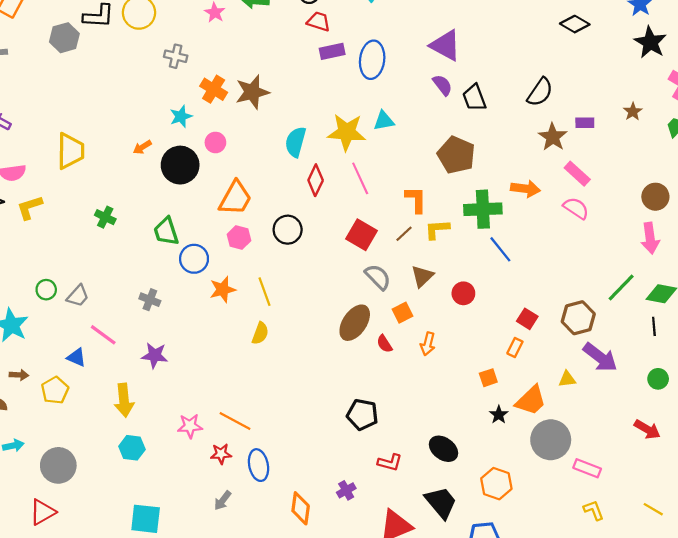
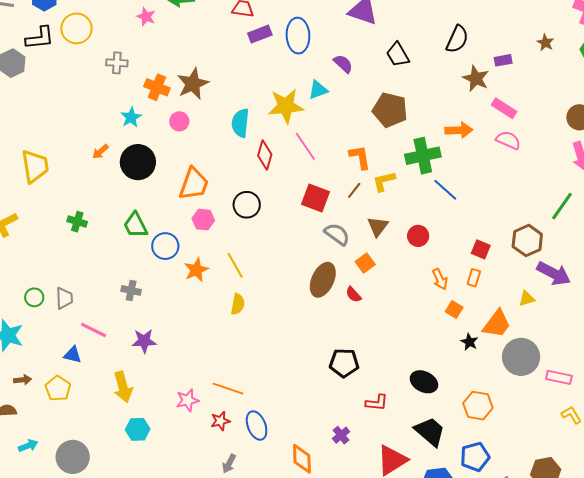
purple semicircle: (442, 85) -> (343, 64), moved
pink circle: (215, 142) -> (179, 121), moved
gray trapezoid: (78, 296) -> (64, 298), turned -35
orange arrow: (428, 344) -> (440, 279), moved, turned -30
orange square: (488, 378) -> (454, 310), turned -30

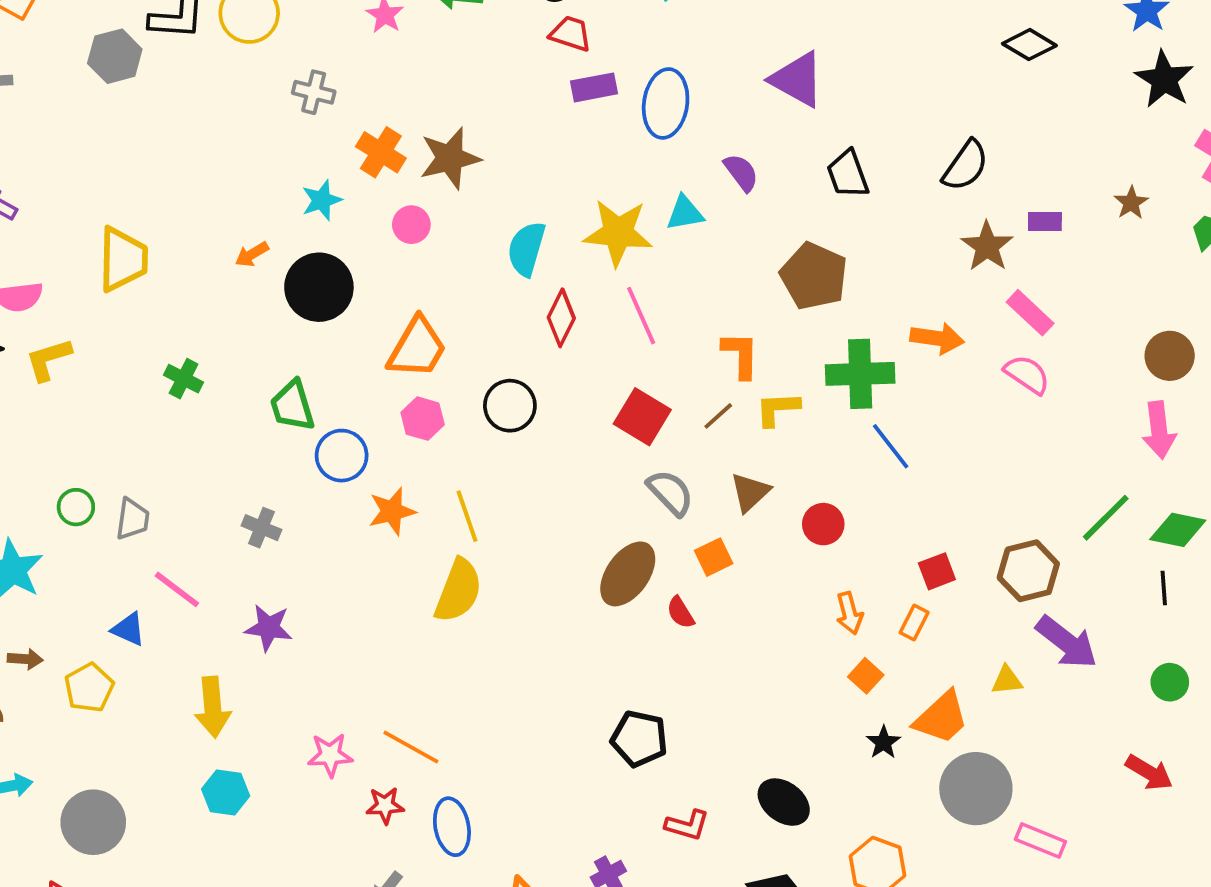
red square: (481, 249) -> (937, 571), turned 36
yellow semicircle: (238, 304) -> (458, 591), size x1.6

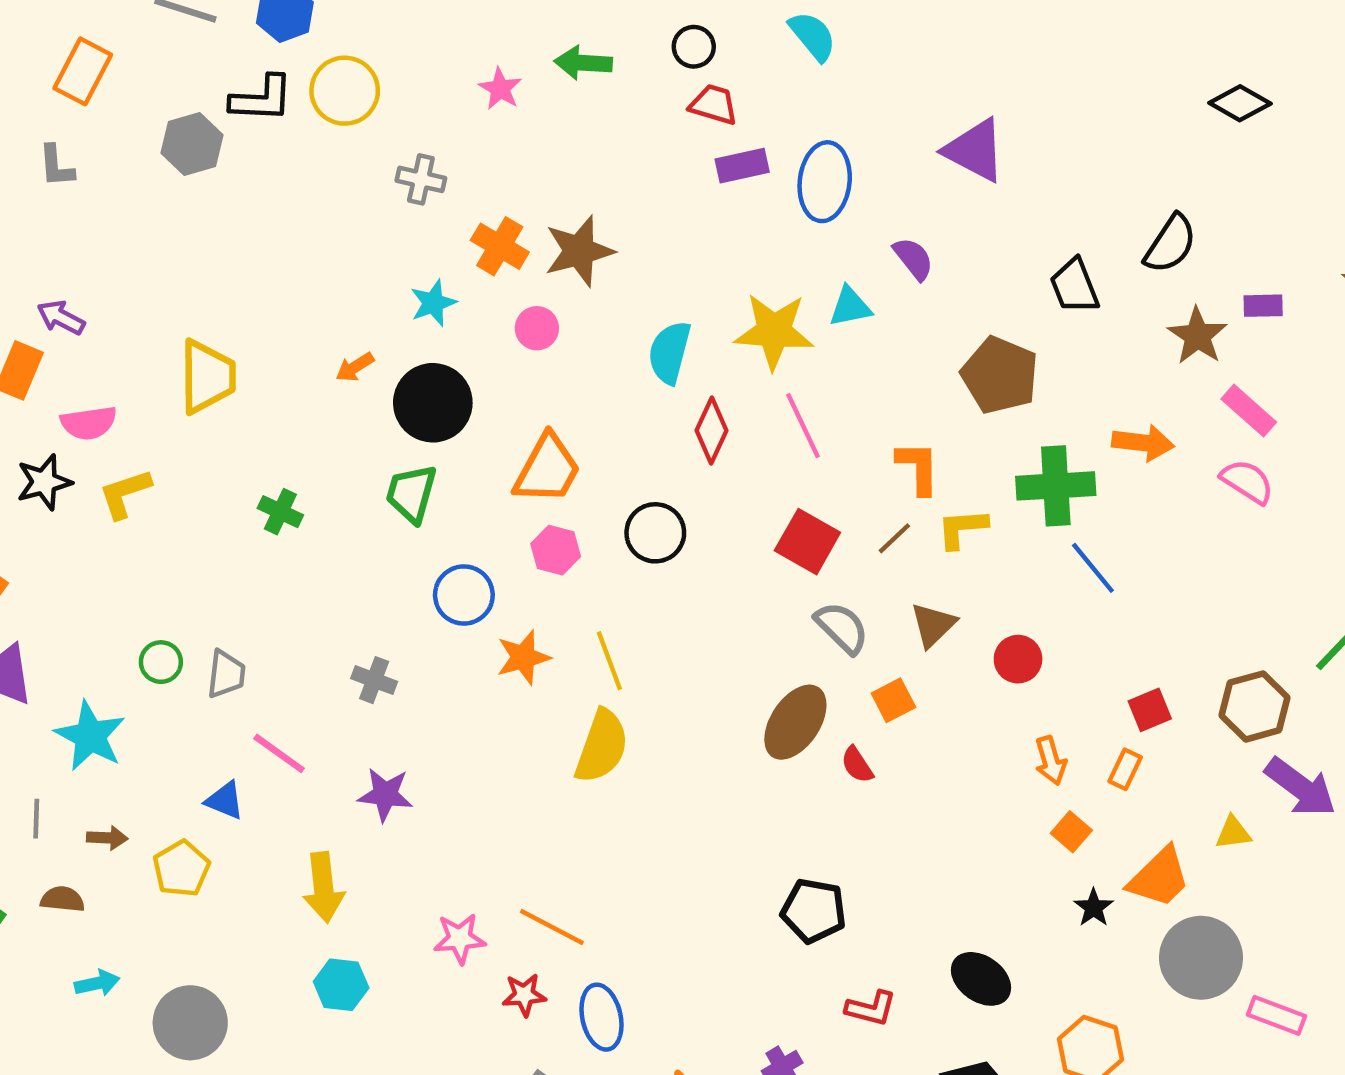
black trapezoid: (848, 174) -> (1074, 286), moved
green trapezoid: (292, 406) -> (411, 493), moved, turned 34

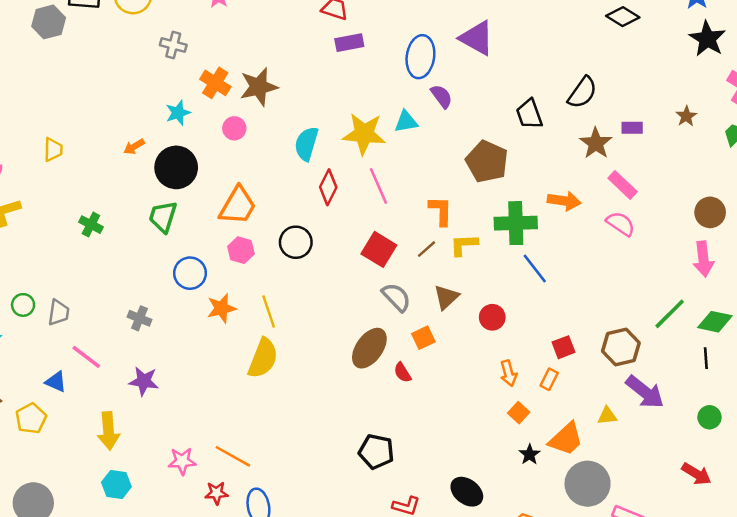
blue ellipse: (825, 182) -> (420, 57), moved
yellow trapezoid: (207, 377) -> (53, 149), size x0.6

